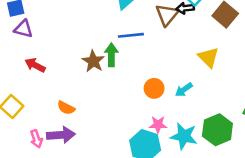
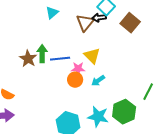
blue line: (131, 35) -> (60, 59), moved
yellow triangle: (208, 57) -> (92, 56), moved
pink star: (158, 125) -> (78, 69), moved

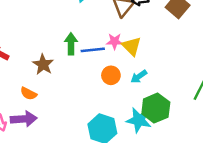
brown star: (28, 59) -> (43, 64), moved
pink star: (78, 69) -> (115, 41), moved
green hexagon: (124, 112) -> (156, 108), moved

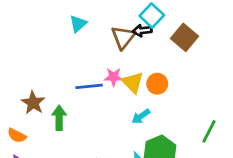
green arrow: (71, 44) -> (59, 118), moved
orange circle: (111, 75) -> (157, 84), moved

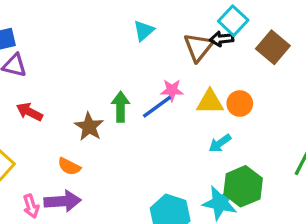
pink star: (114, 77) -> (172, 90), moved
yellow triangle: (133, 82) -> (210, 102), turned -45
blue line: (89, 86) -> (157, 107), turned -30
green arrow: (59, 118) -> (121, 107), moved

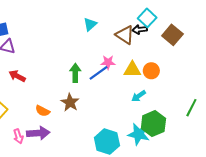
brown triangle: (198, 47) -> (125, 35), turned -36
brown star: (89, 127) -> (70, 102), moved

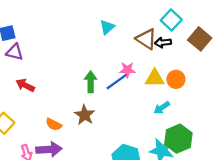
black arrow: (140, 30) -> (163, 43), moved

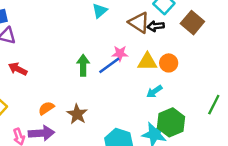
brown star: (85, 115) -> (77, 114), moved
orange semicircle: (54, 124) -> (46, 108), turned 119

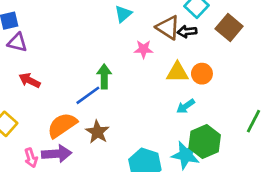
pink star: (120, 53) -> (144, 49), moved
blue line: (109, 65) -> (88, 95), moved
orange semicircle: (46, 108) -> (62, 125), size x1.6

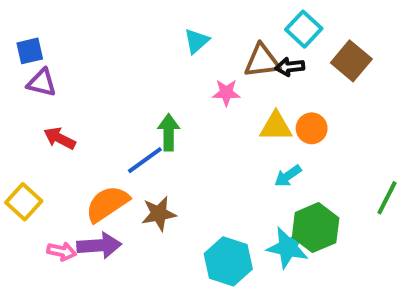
brown triangle: (168, 27) -> (262, 61), turned -40
brown star: (97, 132) -> (159, 214), turned 30
pink arrow: (31, 158) -> (62, 251), turned -60

